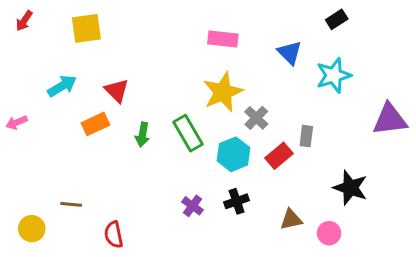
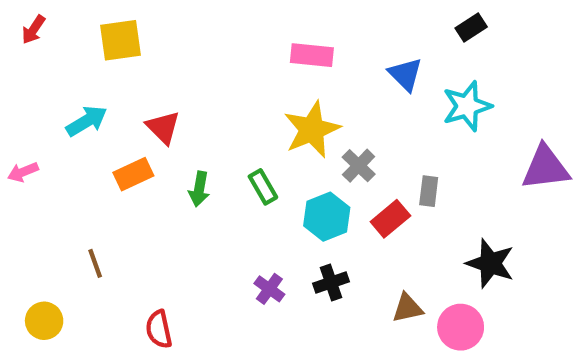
green rectangle: (188, 133) -> (263, 187), size x0.7
brown line: (71, 204) -> (95, 263), moved, turned 65
pink circle: (329, 233) -> (461, 327), size x1.4

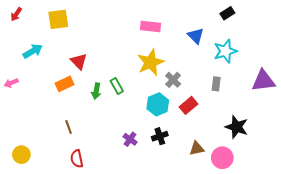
cyan arrow: (87, 121) -> (33, 51), moved
green rectangle: (263, 187) -> (117, 86), moved
gray rectangle: (429, 191) -> (216, 84), moved
brown line: (95, 263) -> (69, 127), moved

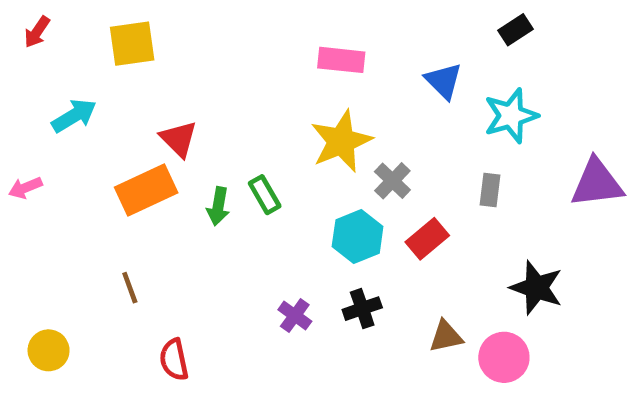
orange rectangle: (64, 84) -> (146, 190), size x1.4
brown line: (69, 127) -> (130, 288), moved

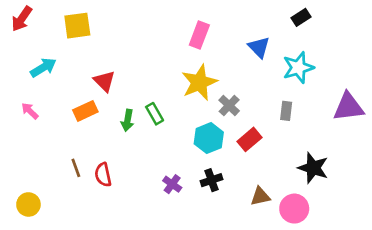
red arrow: (37, 32) -> (22, 19), size x1.4
pink rectangle: (341, 60) -> (199, 35), turned -75
pink arrow: (25, 188) -> (30, 111), moved, turned 66
orange rectangle: (146, 190) -> (85, 111), size x0.7
red semicircle: (174, 360) -> (103, 175), moved

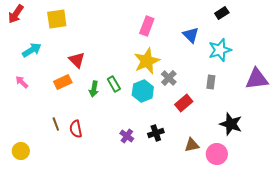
cyan hexagon: (209, 138) -> (143, 91), moved

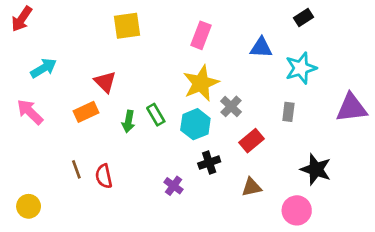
yellow square: (57, 19) -> (127, 26), moved
blue triangle: (191, 35) -> (261, 48), turned -42
pink arrow: (22, 82) -> (30, 112), size x1.5
black cross: (156, 133) -> (209, 163), moved
brown triangle: (192, 145) -> (252, 187), moved

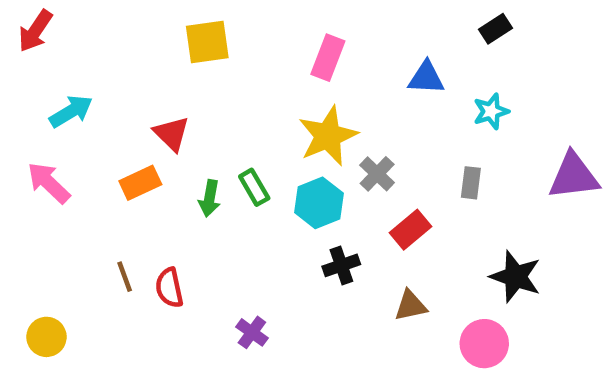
cyan star: (301, 68) -> (491, 111), size x0.7
purple cross: (174, 186) -> (252, 332), moved

